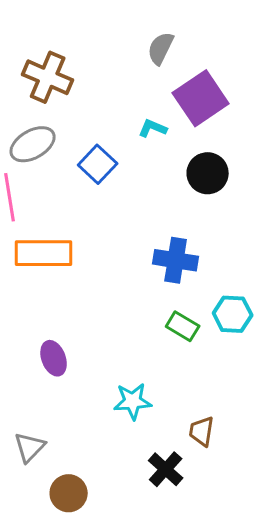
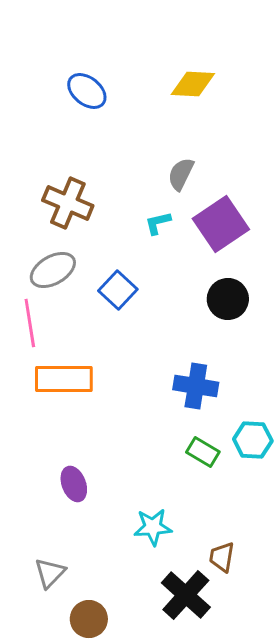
cyan L-shape: (153, 128) -> (158, 223), moved, turned -36
black cross: (166, 469) -> (186, 595), size x1.4

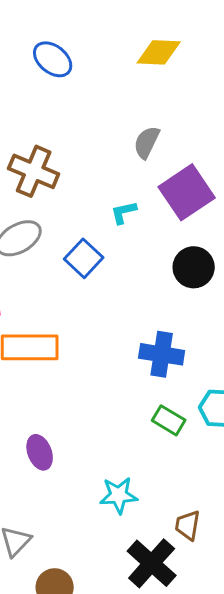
cyan L-shape: (158, 223) -> (124, 212), moved

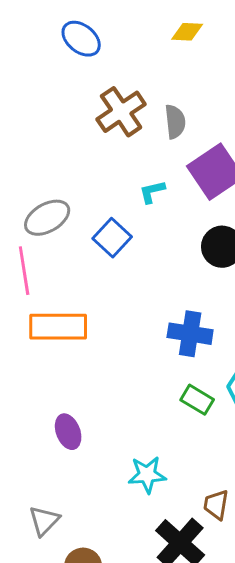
yellow diamond: (159, 52) -> (187, 32), size x0.7
gray semicircle: (147, 142) -> (175, 122), turned 148
brown cross: (34, 171) -> (121, 112), moved, turned 33

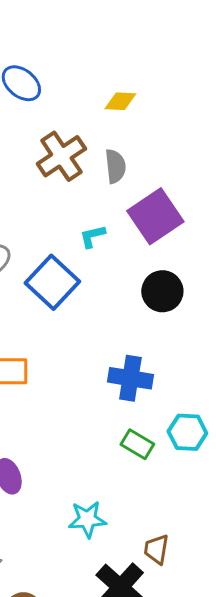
yellow diamond: (187, 32) -> (120, 101), moved
blue square: (112, 238) -> (52, 282), size x1.4

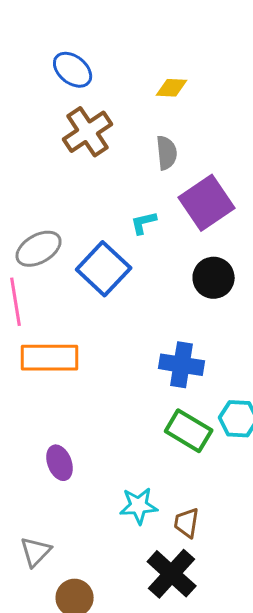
brown cross: (61, 156) -> (88, 132), moved
green rectangle: (137, 444) -> (189, 431), size x1.4
brown trapezoid: (156, 549) -> (187, 523), moved

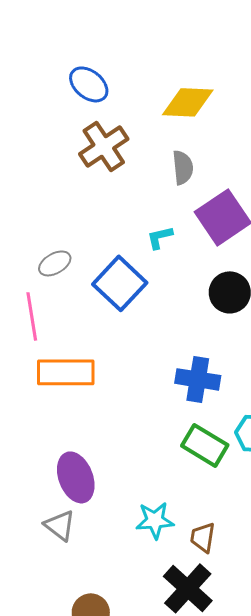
yellow diamond: (172, 88) -> (188, 102), size x1.6
gray ellipse: (39, 249) -> (55, 263), size x0.7
purple ellipse: (60, 463) -> (76, 477), size x1.4
gray triangle: (36, 552) -> (60, 525), moved, turned -36

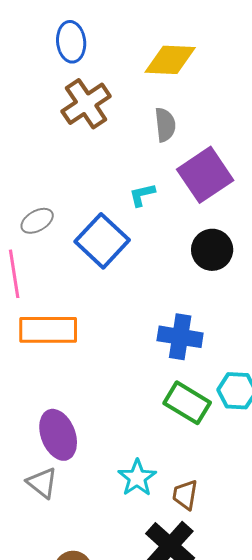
blue ellipse: (89, 84) -> (71, 42), turned 45
cyan star: (155, 520) -> (137, 478), turned -30

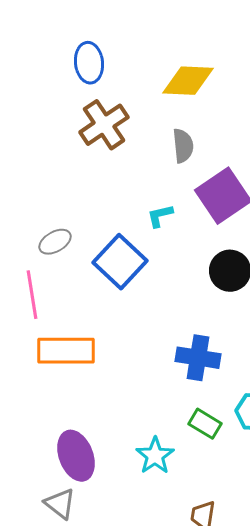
green rectangle: (187, 403) -> (205, 424), size x0.7
cyan star: (137, 478) -> (155, 456), moved

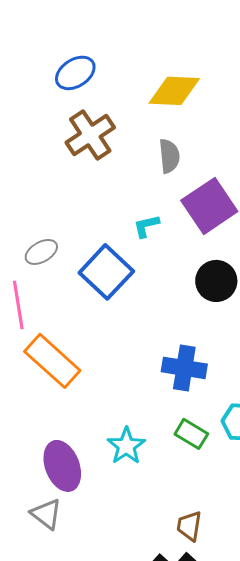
blue ellipse: (89, 63) -> (75, 73), turned 63
orange rectangle: (66, 351) -> (52, 361), turned 42
cyan star: (155, 456) -> (126, 446), moved

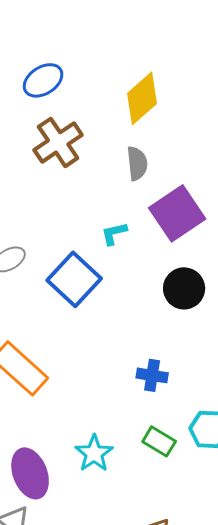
yellow diamond: (174, 91) -> (142, 98), turned -44
blue cross: (184, 368) -> (152, 375), size x0.7

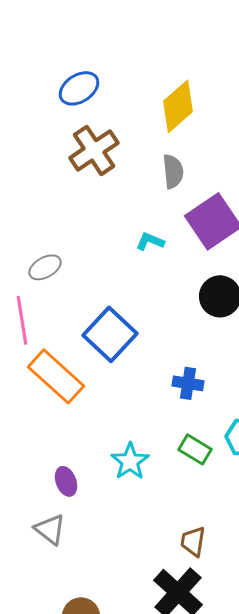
cyan L-shape: (114, 233) -> (150, 241), turned 36
blue square: (74, 279) -> (110, 334), moved
purple ellipse: (30, 473) -> (66, 481), size x0.6

